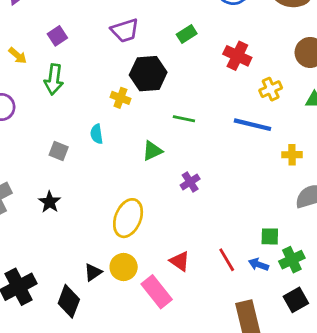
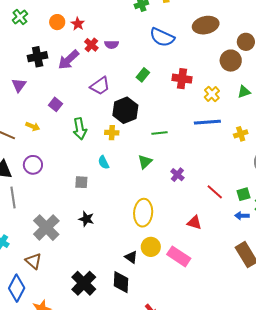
green arrow: (54, 79) -> (80, 129), moved
red line: (227, 260) -> (215, 192), moved
red triangle: (180, 261) -> (194, 223), moved
black triangle: (93, 272) -> (131, 257), turned -32

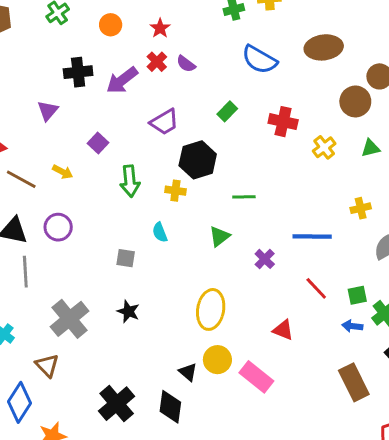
red star: (78, 24) -> (160, 28), moved
purple semicircle: (112, 45) -> (186, 64), turned 32
blue line: (207, 122) -> (312, 237), moved

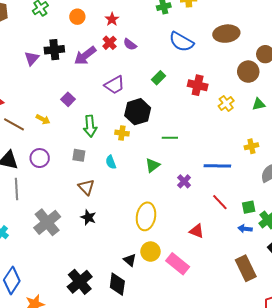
purple triangle: (48, 111) -> (32, 58), moved
gray square: (126, 258) -> (79, 155), moved
brown triangle: (47, 365) -> (86, 187), moved

